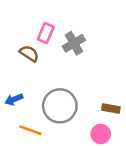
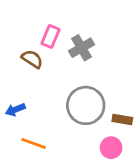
gray circle: (60, 106) -> (86, 105), moved

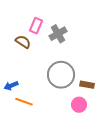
blue arrow: (15, 110) -> (11, 86), moved

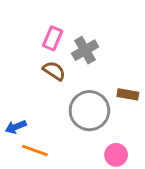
brown semicircle: (23, 42) -> (54, 71), moved
brown rectangle: (87, 85) -> (128, 94), moved

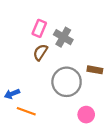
gray cross: (85, 50) -> (63, 37), turned -30
brown semicircle: (54, 71) -> (40, 52), turned -91

